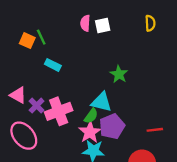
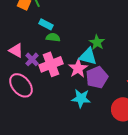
green star: (119, 74) -> (97, 42), moved
green semicircle: (91, 116) -> (53, 37), moved, turned -120
pink star: (90, 132) -> (78, 68), moved

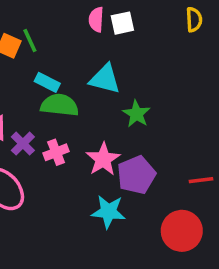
green semicircle: (53, 37) -> (60, 105), size x1.5
cyan triangle: (88, 56) -> (105, 79), moved
pink cross: (51, 64) -> (56, 152), size x0.6

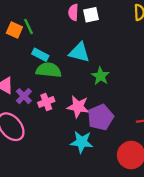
pink star: (103, 159) -> (78, 107), turned -30

